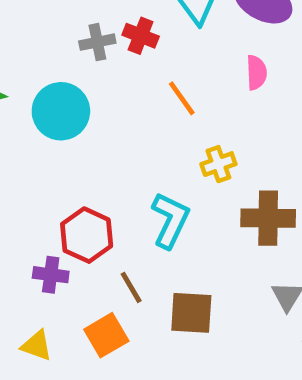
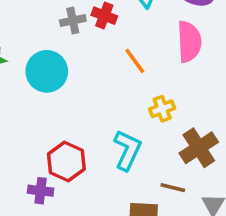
pink semicircle: (256, 73) -> (189, 42), size x1.6
brown cross: (268, 218) -> (199, 148), turned -33
brown line: (131, 287) -> (173, 188), moved, turned -45

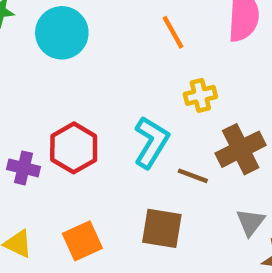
brown line: (173, 188) -> (193, 176), moved
purple cross: (41, 191) -> (23, 168), moved

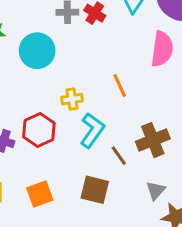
orange line: (173, 32) -> (120, 86), moved
yellow cross: (200, 95) -> (72, 99), moved
brown line: (193, 176) -> (119, 156), turned 30

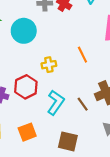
cyan L-shape: (92, 130) -> (56, 102), moved
brown square: (95, 190) -> (68, 141), moved

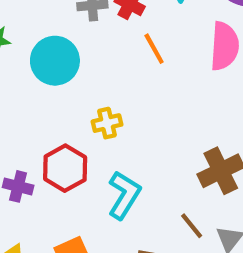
orange line: (82, 55) -> (154, 49), moved
brown line: (83, 104) -> (192, 226), moved

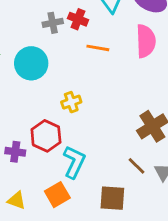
orange line: (154, 49) -> (98, 48), turned -45
cyan L-shape: (124, 195) -> (74, 162), moved

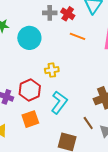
cyan L-shape: (74, 162) -> (59, 102), moved
orange square: (57, 195) -> (30, 119), moved

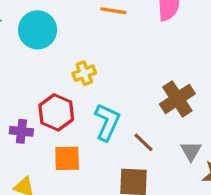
orange square: (30, 119) -> (67, 158), turned 30
brown line: (88, 123) -> (143, 142), moved

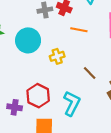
yellow cross: (84, 73) -> (57, 56), moved
brown line: (143, 142) -> (90, 73), moved

